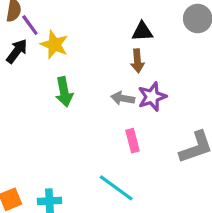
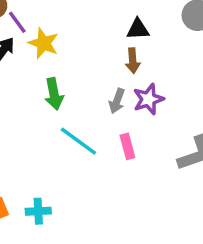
gray arrow: (123, 98) -> (117, 101), turned -80
cyan line: (116, 188) -> (78, 141), moved

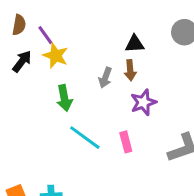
purple line: (17, 22) -> (45, 35), moved
gray arrow: (117, 101) -> (105, 78), moved

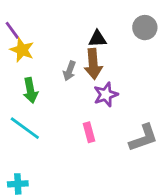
brown arrow: (130, 70) -> (93, 64), size x1.5
cyan line: (85, 138) -> (25, 128), moved

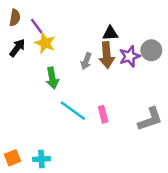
gray circle: (145, 28) -> (151, 50), moved
purple star: (106, 95) -> (130, 56), moved
cyan line: (25, 128) -> (73, 111), moved

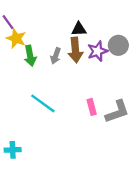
green arrow: (52, 78) -> (30, 56), moved
pink rectangle: (103, 114) -> (92, 107), moved

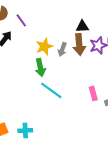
yellow star: (16, 38) -> (44, 46), moved, turned 30
green arrow: (30, 56) -> (40, 67), moved

